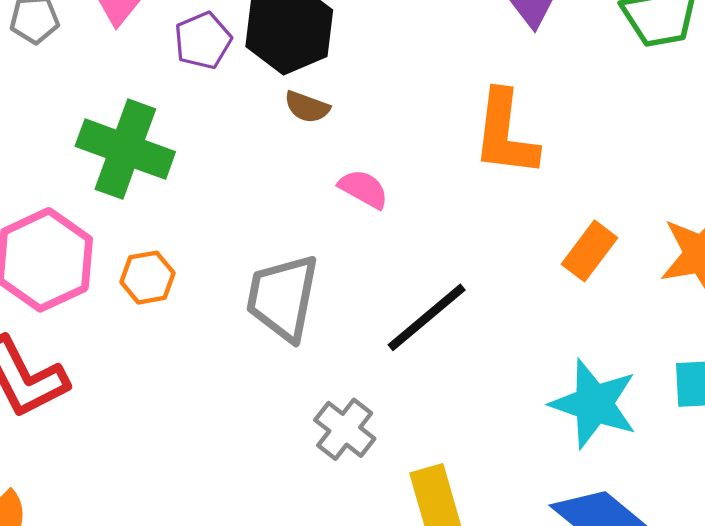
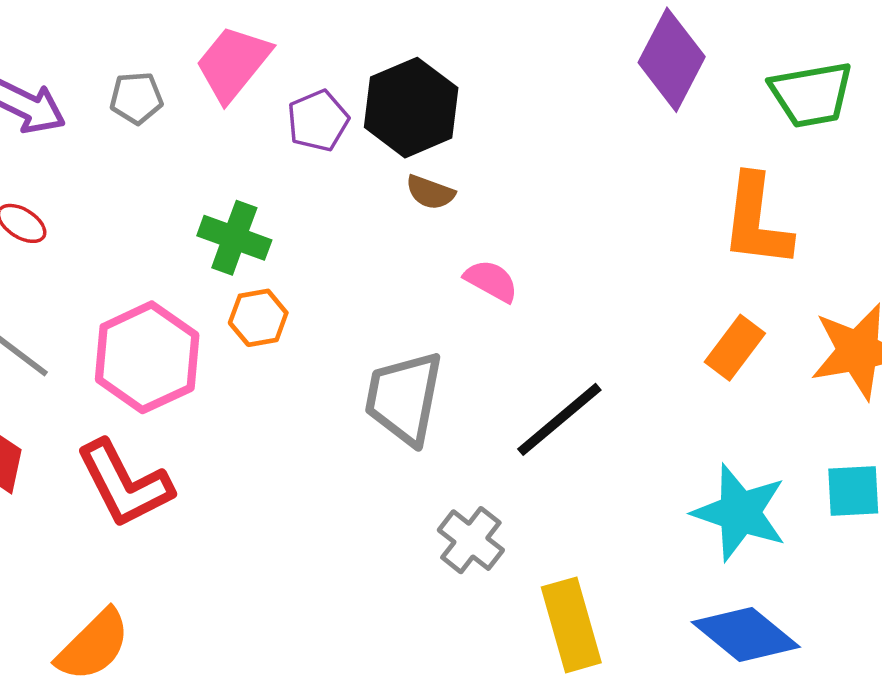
orange L-shape: (505, 134) -> (756, 221), moved
green cross: (125, 149) -> (234, 238), size x0.7
orange hexagon: (147, 278) -> (258, 318), moved

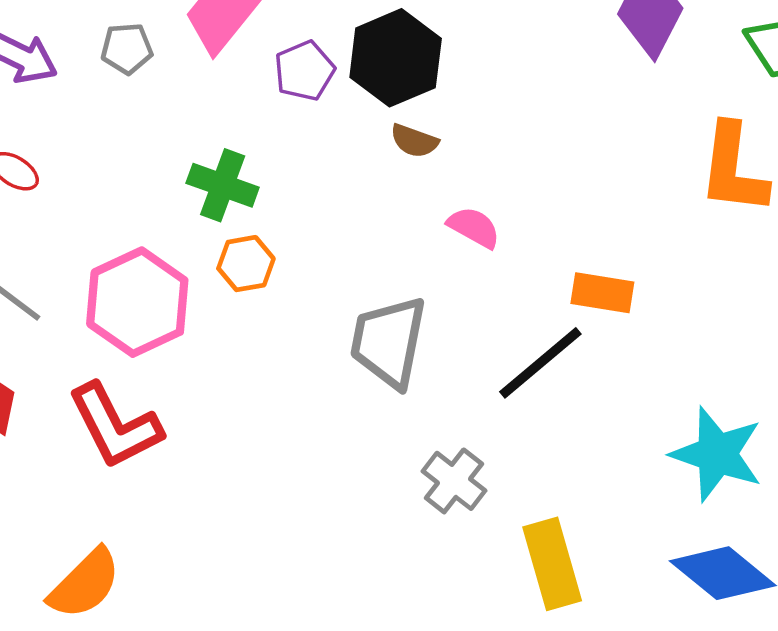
orange rectangle: (735, 348) -> (602, 293), moved, turned 62

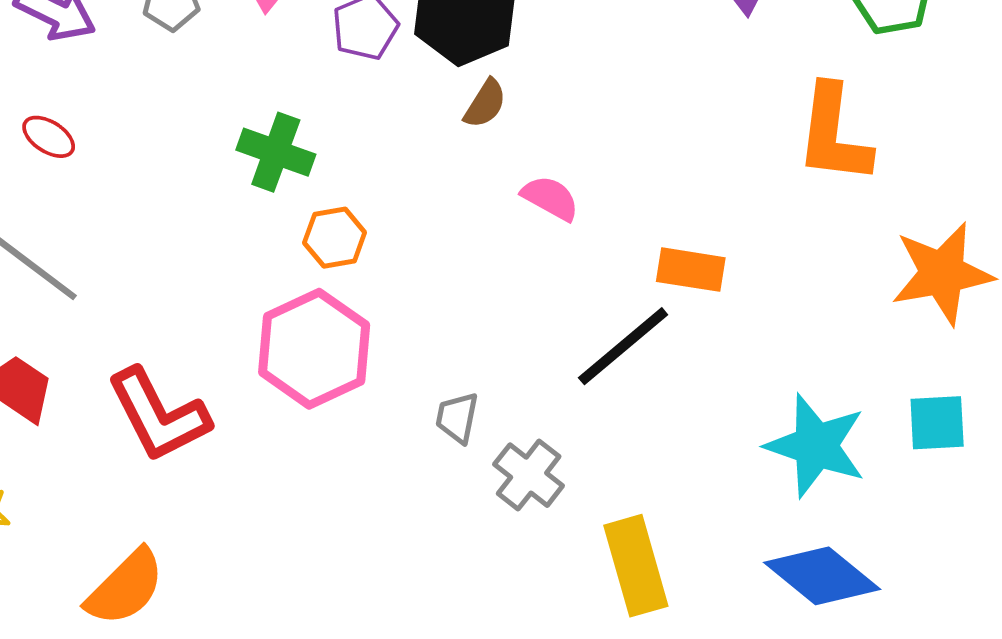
brown semicircle: (414, 141) -> (485, 104), turned -78
orange hexagon: (246, 264) -> (335, 238), moved
pink hexagon: (137, 302) -> (314, 349), moved
gray trapezoid: (389, 342) -> (457, 418), moved, size x0.5

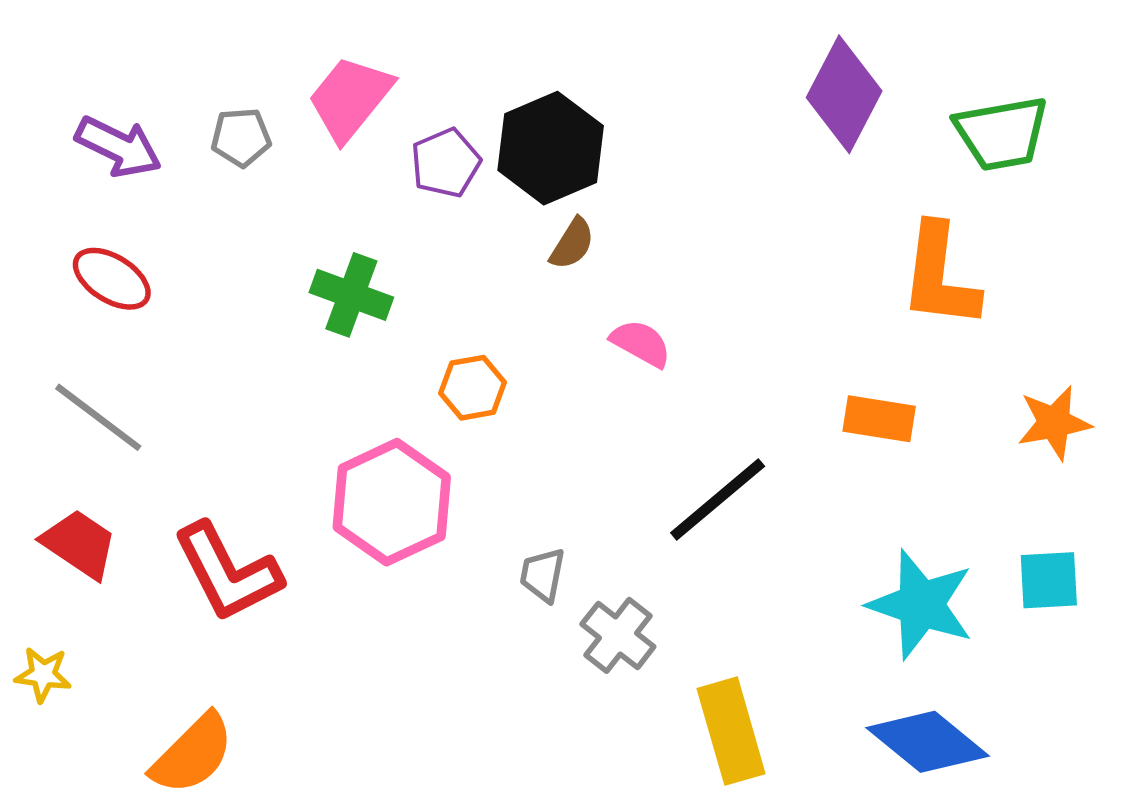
red ellipse: (49, 137) -> (112, 279), size x1.4
orange hexagon: (335, 238) -> (473, 388), moved
orange rectangle: (691, 270) -> (879, 419), moved
orange star: (942, 273) -> (1054, 423), size x0.7

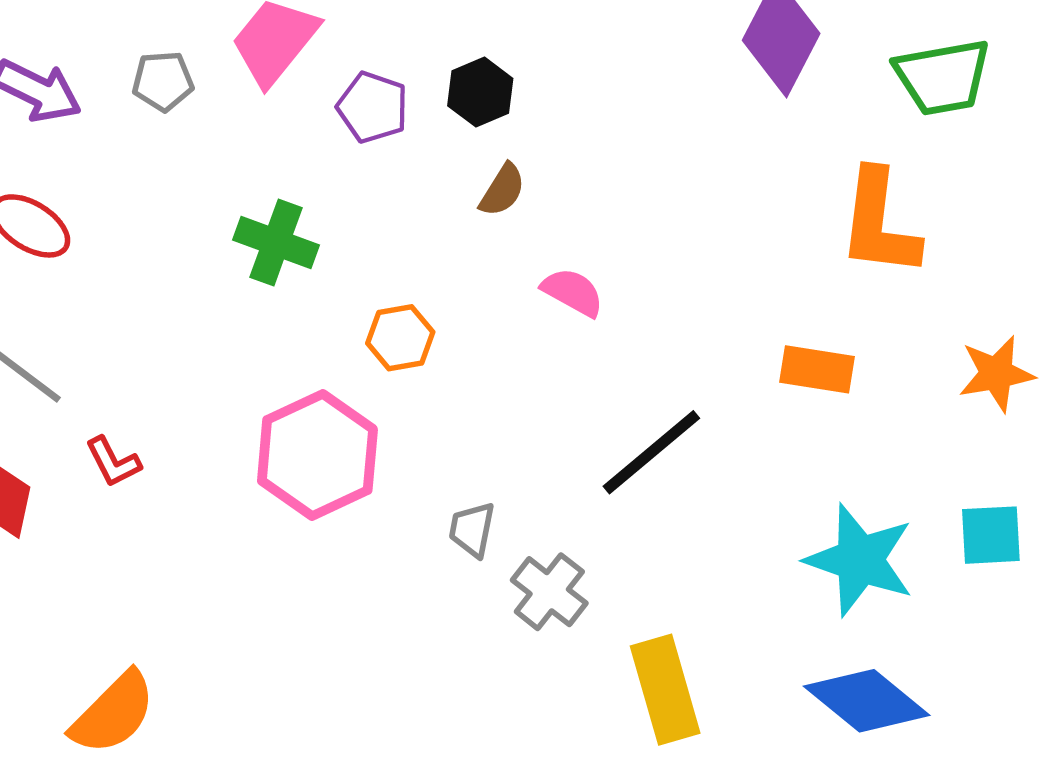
black hexagon: (551, 148) -> (480, 92), size x0.6
purple pentagon: (446, 163) -> (373, 107), turned -30
red L-shape: (228, 572) -> (113, 462), moved, size x0.5

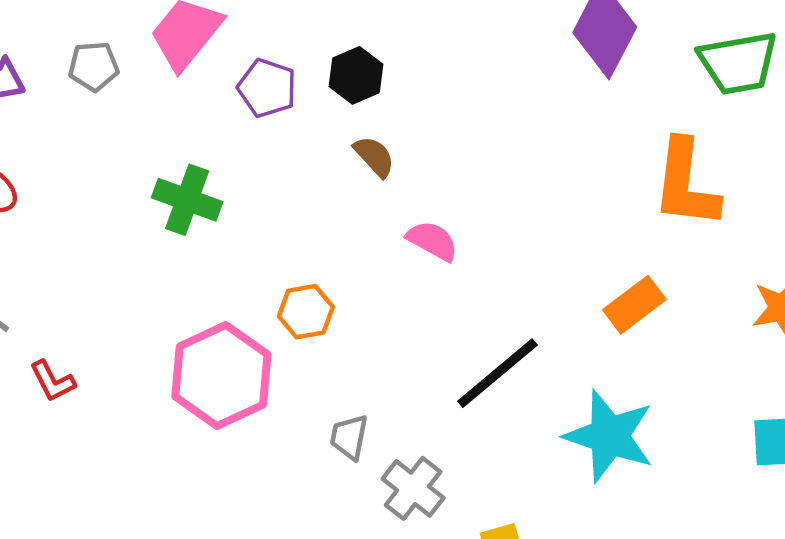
brown semicircle: (502, 190) -> (374, 156), turned -75
orange hexagon: (400, 338) -> (306, 312), moved
orange rectangle: (817, 369) -> (634, 305), turned -46
cyan star: (860, 560) -> (609, 436), moved

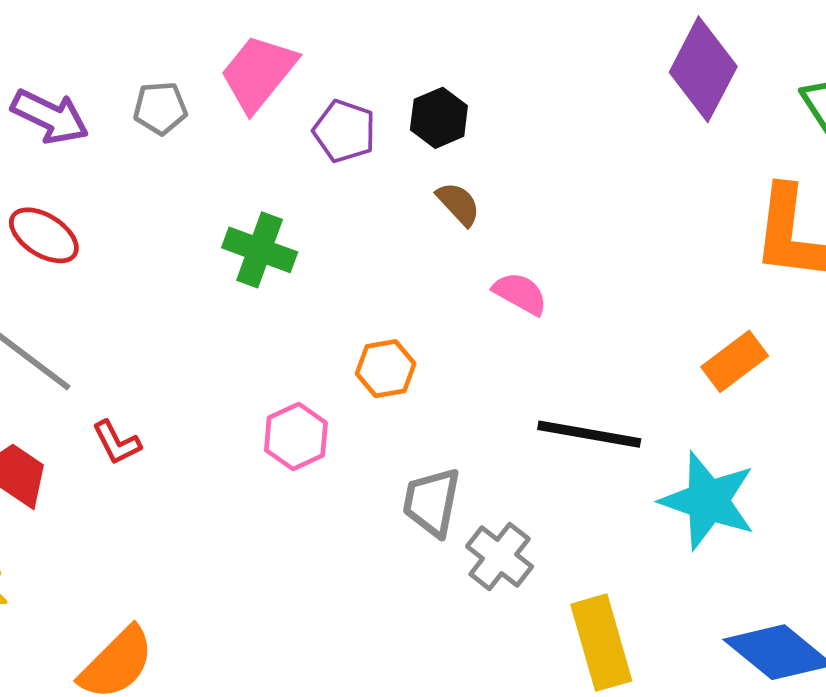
black line: (497, 373) -> (589, 434), turned 50
pink hexagon: (221, 375) -> (296, 437), size x0.6
gray trapezoid: (349, 437) -> (432, 502), size x1.4

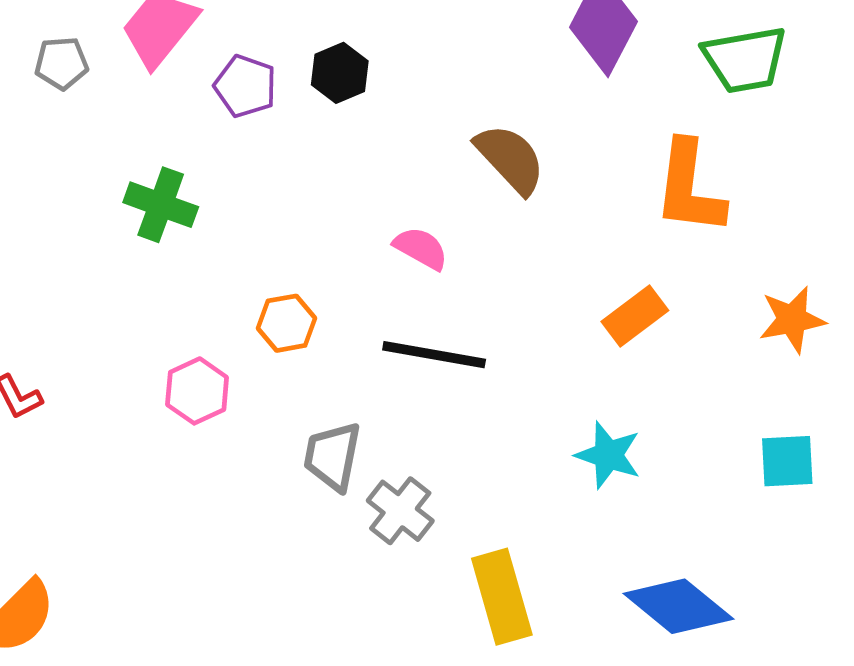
brown semicircle: (458, 204) -> (510, 159), moved, size x1.6
black line: (589, 434) -> (434, 355), moved
cyan star: (708, 501) -> (608, 455), size x0.7

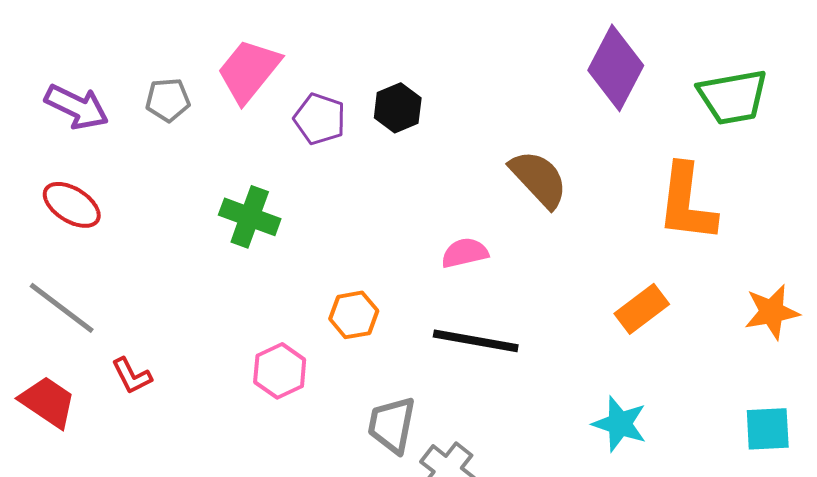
pink semicircle: (421, 248) -> (465, 253), turned -42

